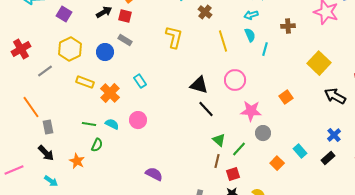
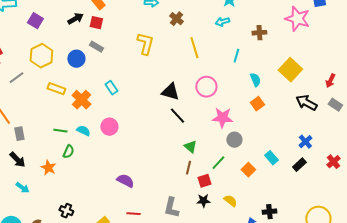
cyan semicircle: (250, 35) -> (255, 80), moved
green line: (239, 149) -> (218, 163), moved

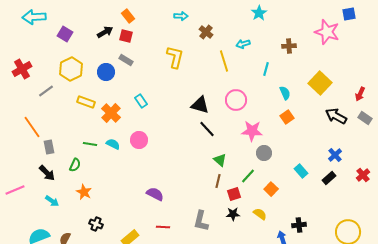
cyan arrow: (222, 22) -> (243, 44), moved
green semicircle: (68, 152) -> (75, 165), moved
orange star: (48, 168) -> (84, 192), moved
orange square: (248, 170) -> (271, 189), moved

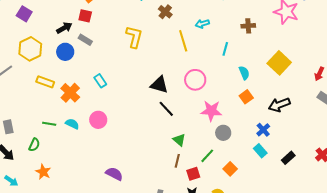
black arrow: (105, 32) -> (64, 28), moved
black arrow: (336, 116) -> (279, 105), moved, turned -50
blue cross: (335, 155) -> (263, 130), moved

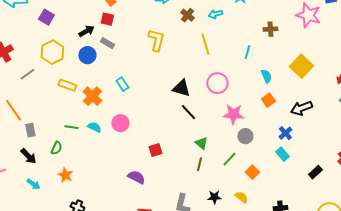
cyan arrow: (202, 24) -> (215, 14), moved
black rectangle: (288, 158) -> (315, 172), moved
red square: (193, 174) -> (155, 150), moved

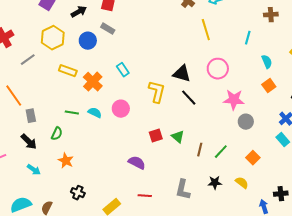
black arrow: (86, 31) -> (79, 12), moved
yellow L-shape: (156, 40) -> (157, 92), moved
green triangle: (201, 143) -> (178, 137), moved
green line: (229, 159) -> (221, 152), moved

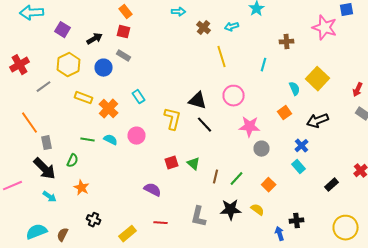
cyan semicircle: (267, 62) -> (294, 89), moved
black arrow: (29, 142) -> (44, 169), size x1.4
black star: (215, 183) -> (230, 210), size x1.5

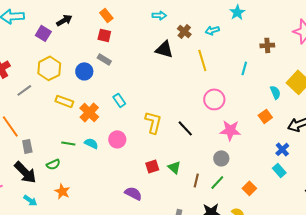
black arrow: (94, 39) -> (64, 20), moved
black triangle: (198, 101) -> (164, 49), moved
gray circle: (262, 149) -> (221, 158), moved
green semicircle: (72, 161) -> (53, 164), turned 40

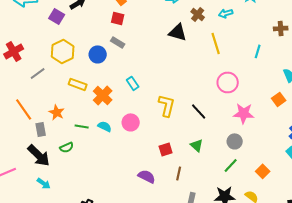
green triangle: (174, 167) -> (197, 145), moved
brown line: (196, 180) -> (179, 173), moved
orange star: (62, 191) -> (57, 112), moved

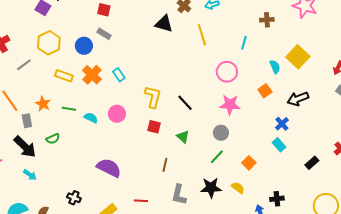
pink circle: (228, 82) -> (227, 72), moved
orange cross: (103, 95) -> (92, 75), moved
green line: (82, 126) -> (69, 109), moved
red square: (166, 149) -> (154, 127), moved, turned 32
purple semicircle: (147, 176) -> (109, 168), moved, size x1.4

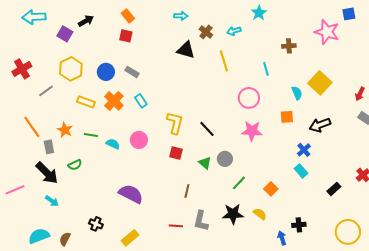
gray rectangle: (104, 34) -> (132, 72), moved
cyan line: (244, 43) -> (266, 69), turned -32
orange square: (265, 91) -> (287, 117), turned 32
gray circle: (221, 133) -> (225, 159), moved
red line: (141, 201) -> (176, 226), moved

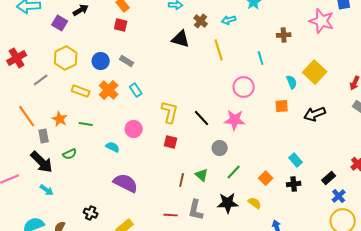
pink star: (252, 131) -> (235, 120), moved
cyan semicircle: (113, 144) -> (113, 147), moved
blue cross: (304, 150) -> (339, 196), moved
green triangle: (205, 163) -> (202, 175), moved
black cross: (299, 225) -> (294, 184), moved

